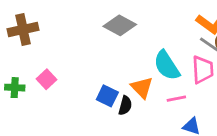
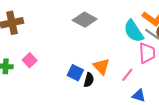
cyan semicircle: (167, 65) -> (134, 31), moved
pink line: (176, 99) -> (127, 75), turned -40

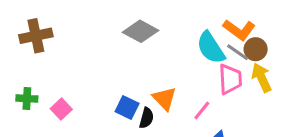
pink square: (30, 60) -> (61, 109), moved

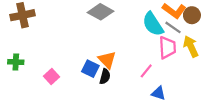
brown circle: (256, 49) -> (192, 15), moved
orange triangle: (164, 99) -> (107, 60), moved
pink square: (61, 109) -> (51, 77), moved

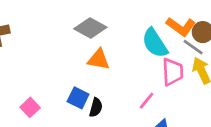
gray line: (173, 27) -> (193, 47), moved
orange triangle: (107, 60) -> (99, 59), moved, turned -36

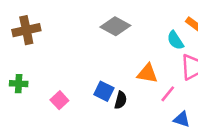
cyan semicircle: (155, 43) -> (175, 40), size x0.7
orange triangle: (99, 59) -> (147, 73), moved

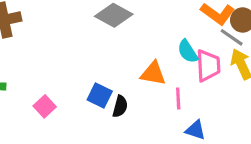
cyan semicircle: (175, 40) -> (188, 51), moved
pink line: (168, 94) -> (178, 99), turned -42

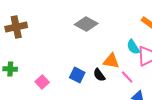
pink line: (178, 99) -> (127, 77), turned -40
black semicircle: (120, 106) -> (99, 75), moved, turned 128

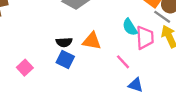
orange triangle: (111, 61) -> (92, 41), moved
black semicircle: (99, 75) -> (64, 42), moved, turned -56

